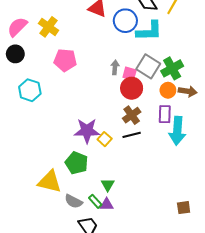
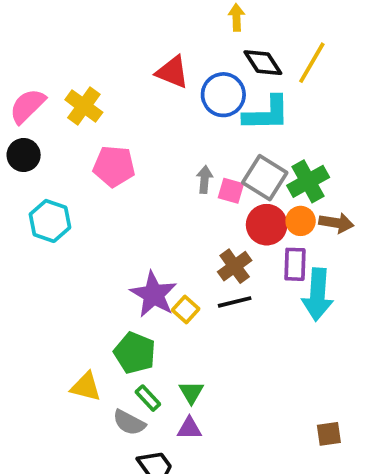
red circle: (132, 88) -> (267, 225), moved
purple star: (87, 131) -> (154, 294), turned 30
yellow triangle: (50, 182) -> (86, 387), size x0.7
green rectangle: (95, 201) -> (148, 398), moved

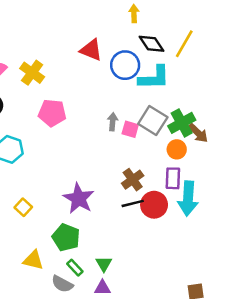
brown arrow: (336, 223) -> (198, 133), moved, turned 35
red circle: (267, 225) -> (154, 205), moved
yellow square: (186, 310) -> (23, 207), moved

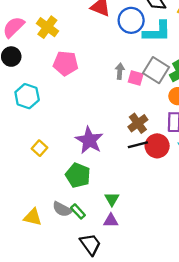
yellow triangle: (33, 260) -> (33, 217), moved
green rectangle: (75, 268) -> (78, 211), moved
gray semicircle: (62, 284) -> (62, 209), moved

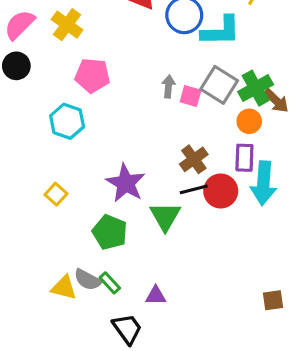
cyan hexagon: (27, 96) -> (67, 121), moved
green triangle: (112, 199) -> (165, 216), moved, size x1.5
yellow triangle: (33, 217) -> (64, 288), moved

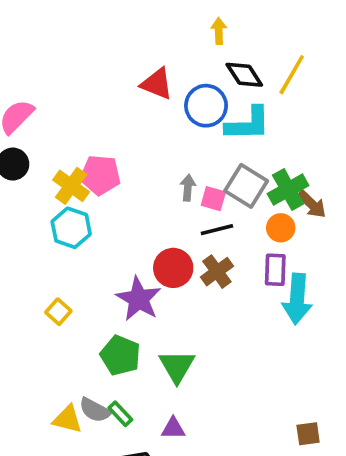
yellow cross: (67, 25) -> (71, 186), moved
black line: (194, 189) -> (217, 230), moved
red circle: (221, 191) -> (173, 268), moved
green triangle: (165, 216) -> (177, 366), moved

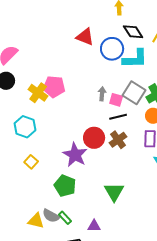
cyan hexagon: (71, 228) -> (25, 127), moved
green triangle: (177, 366) -> (114, 192), moved

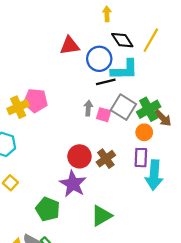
red triangle: (85, 37) -> (70, 46), turned -30
yellow cross: (38, 93) -> (18, 107), turned 30
black line: (118, 117) -> (106, 82), moved
purple star: (75, 155) -> (73, 184), moved
green triangle: (114, 192) -> (101, 216), turned 30

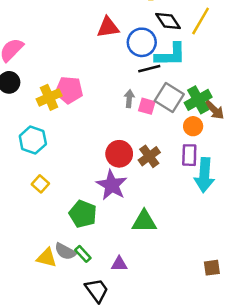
green triangle: (101, 216) -> (144, 221), turned 30

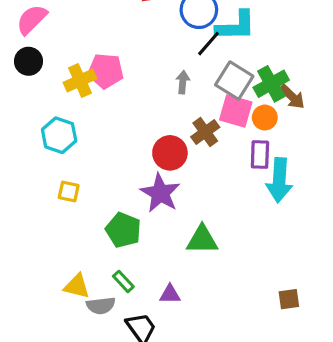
black line: (149, 69) -> (209, 44), turned -35
pink square: (147, 106) -> (236, 111), moved, size x1.5
brown cross: (149, 156) -> (205, 132), moved
yellow square: (40, 184) -> (69, 191), turned -30
gray semicircle: (65, 251) -> (101, 306), moved, turned -35

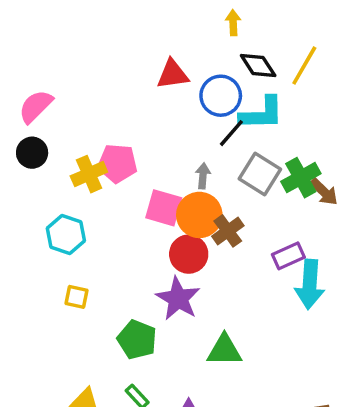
pink square: (236, 111) -> (164, 208), moved
orange circle: (265, 118) -> (199, 215), moved, size x1.6
purple rectangle: (260, 154) -> (288, 256), turned 64

